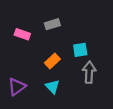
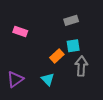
gray rectangle: (52, 24) -> (71, 20), moved
orange rectangle: (52, 61) -> (57, 56), moved

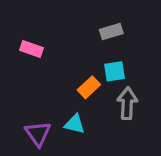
purple triangle: (15, 79) -> (38, 134), moved, turned -30
cyan triangle: (48, 79) -> (75, 124), turned -32

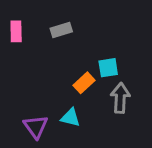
gray rectangle: (111, 31) -> (61, 30), moved
pink rectangle: (31, 49) -> (16, 31), moved, turned 70

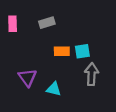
orange rectangle: (84, 83) -> (62, 51), moved, turned 42
purple triangle: (36, 127) -> (27, 78), moved

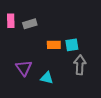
gray rectangle: (47, 23) -> (30, 24), moved

